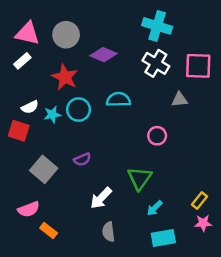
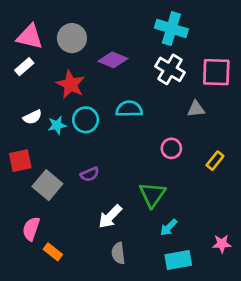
red square: (19, 131) -> (20, 161), moved, turned -30
yellow rectangle: (200, 201) -> (215, 161), moved
pink semicircle: (29, 209) -> (31, 229), turned 130

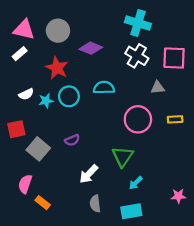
pink circle: (171, 148) -> (138, 119), size x1.6
yellow rectangle: (215, 161) -> (175, 119), moved, turned 48
cyan rectangle: (178, 260) -> (131, 211), moved

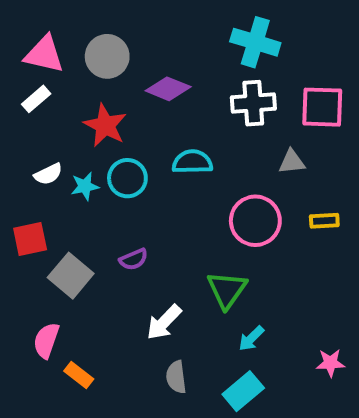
white cross: (137, 56) -> (253, 103), turned -35
cyan rectangle: (131, 211) -> (243, 391), turned -30

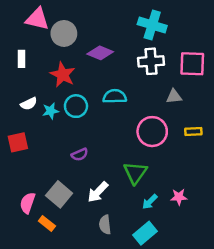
pink triangle: (44, 54) -> (37, 19), moved
white rectangle: (36, 99) -> (22, 59), turned -49
gray square: (71, 276) -> (59, 194), moved
pink star: (330, 363) -> (179, 197), moved

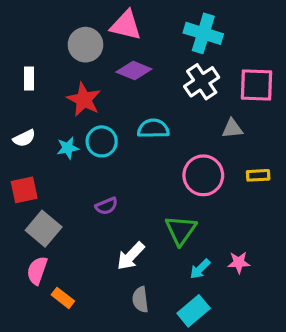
pink triangle: (37, 19) -> (126, 25), moved
white cross: (151, 61) -> (202, 82), turned -30
white semicircle: (29, 104) -> (24, 138), moved
gray square: (59, 194) -> (44, 229), moved

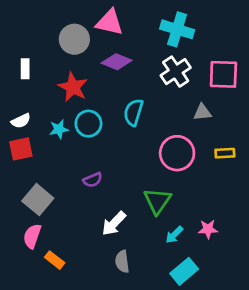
cyan semicircle: (153, 129) -> (133, 112), turned -72
red square: (24, 190) -> (21, 149), moved
cyan rectangle: (194, 311) -> (184, 271), moved

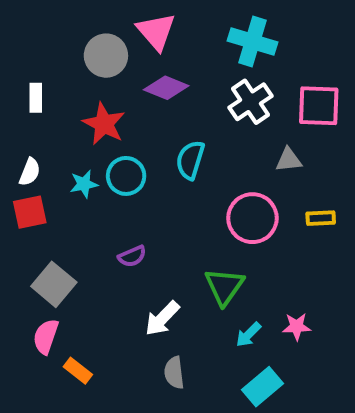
pink triangle: (110, 22) -> (156, 31), turned 36
white semicircle: (21, 121) -> (30, 172), turned -42

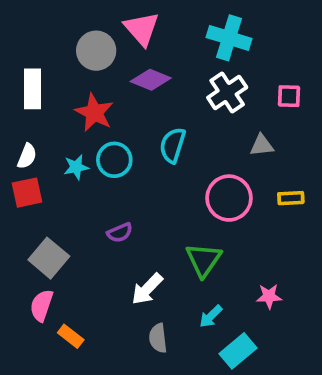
white rectangle: (36, 98) -> (32, 89), size x1.5
pink square: (319, 106) -> (289, 96), size x0.6
cyan arrow: (248, 335) -> (211, 316), moved

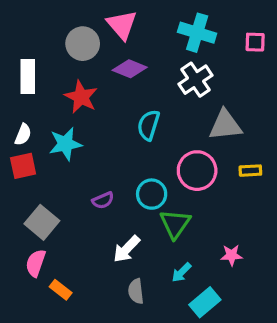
pink square: (289, 96) -> (255, 42), moved
gray triangle: (262, 145) -> (225, 125), size x1.6
cyan circle: (114, 160) -> (152, 194), moved
cyan star: (76, 167) -> (65, 144), size x1.5

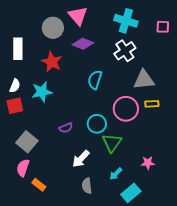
yellow rectangle: (250, 171) -> (152, 104), moved

